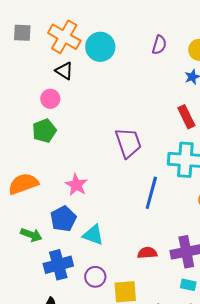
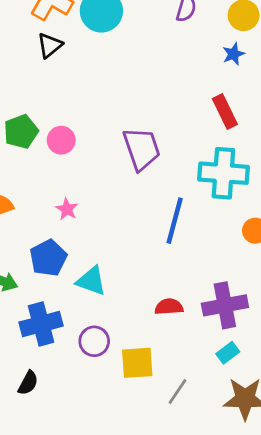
black triangle: (64, 71) -> (50, 45), turned 48
pink circle: (50, 99) -> (61, 140), moved
pink star: (76, 185) -> (67, 209), size x0.7
cyan rectangle: (188, 285) -> (228, 353), turned -49

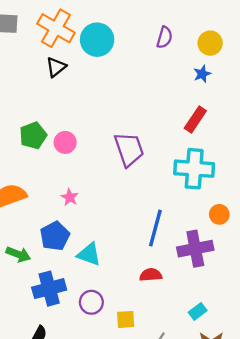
red rectangle: (225, 111) -> (195, 120), turned 60
blue line: (175, 221) -> (155, 228), moved
purple cross: (225, 305) -> (195, 249), moved
yellow square: (137, 363) -> (126, 319), size x0.7

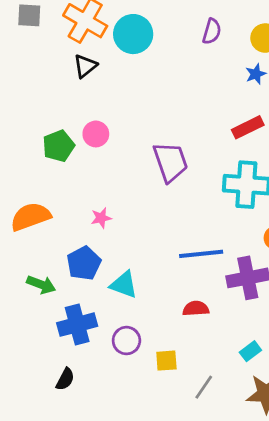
red rectangle: (195, 120) -> (248, 127), turned 30
pink circle: (65, 142) -> (96, 134), moved
pink star: (70, 197) -> (101, 218), turned 30
blue line: (155, 228) -> (201, 254), turned 69

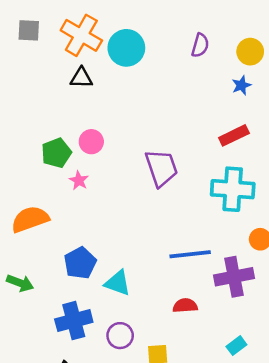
black triangle: (85, 66) -> (81, 78), turned 40
pink star: (101, 218) -> (79, 180), moved, turned -30
green arrow: (41, 285) -> (20, 283), moved

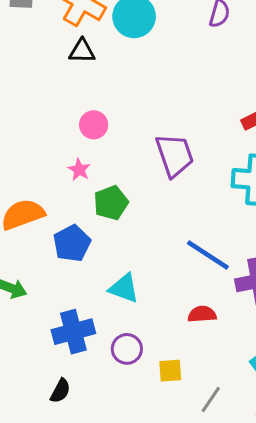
green pentagon: (56, 153) -> (111, 203), moved
blue line: (190, 254) -> (208, 255), turned 39
blue pentagon: (80, 263) -> (72, 243), moved

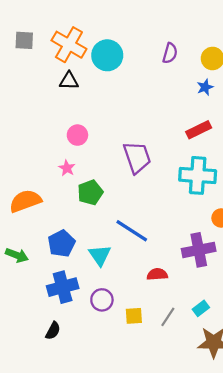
blue pentagon: (72, 243) -> (62, 244), moved
blue line: (208, 255) -> (132, 231), moved
cyan triangle: (124, 288) -> (100, 255), turned 35
gray line: (211, 400) -> (168, 317), moved

